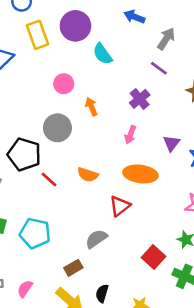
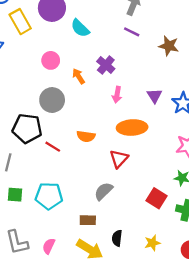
purple cross: (140, 99) -> (106, 65), moved
brown rectangle: (73, 268) -> (88, 220), turned 42

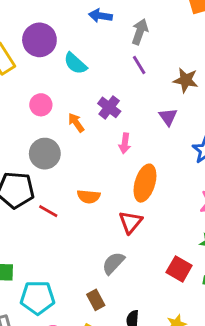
purple line: (132, 32) -> (139, 65), turned 35
purple triangle: (154, 96) -> (168, 117), moved
orange ellipse: (132, 128) -> (145, 183), turned -68
cyan pentagon: (49, 196) -> (38, 298), moved
brown rectangle: (88, 220) -> (96, 300), turned 63

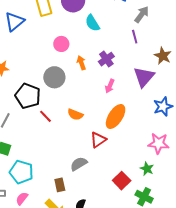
purple triangle: (168, 117) -> (144, 77), size x1.6

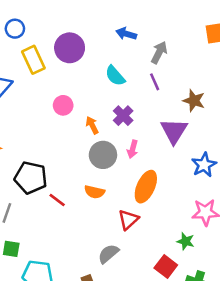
cyan semicircle: (92, 23) -> (115, 76), moved
gray circle: (54, 77) -> (103, 155), moved
green star: (147, 169) -> (186, 241), moved

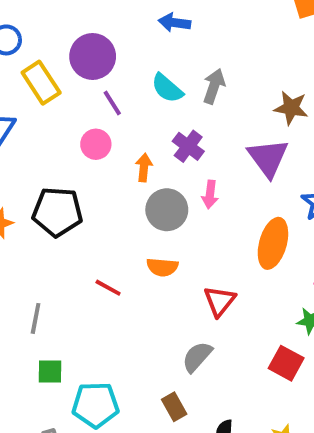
gray arrow: (159, 52) -> (214, 86), moved
purple line: (155, 82) -> (112, 103), moved
orange arrow: (92, 125) -> (144, 168), turned 42
black pentagon: (31, 178) -> (57, 212), moved
orange ellipse: (146, 187) -> (273, 243), moved

